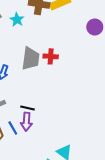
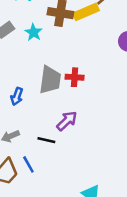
purple arrow: (26, 122) -> (67, 121), moved, turned -138

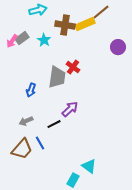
red cross: (75, 77) -> (73, 67), moved, turned 32
black line: (46, 140) -> (54, 124), turned -40

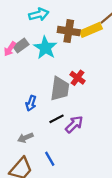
cyan star: (44, 40) -> (45, 48), size x1.5
black line: (54, 124) -> (56, 119), moved
blue line: (40, 143) -> (50, 159), moved

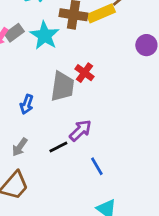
black line: (56, 119) -> (58, 147), moved
gray arrow: (25, 138) -> (20, 147), turned -32
blue line: (50, 159) -> (97, 166), moved

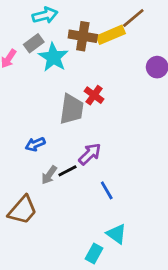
gray rectangle: (14, 33) -> (34, 43), moved
blue arrow: (27, 104) -> (35, 144), moved, turned 48
gray arrow: (20, 147) -> (49, 175), moved

